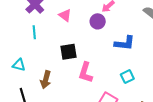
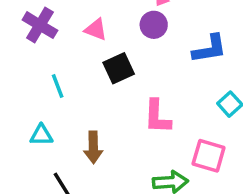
cyan line: (34, 32) -> (58, 86), moved
black square: (69, 52) -> (119, 68), moved

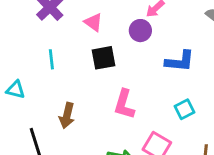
cyan triangle: (41, 135) -> (16, 90), moved

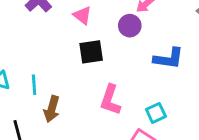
cyan line: (51, 59) -> (34, 85), moved
cyan square: (184, 109) -> (156, 113), moved

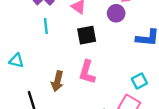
cyan line: (34, 85) -> (46, 26), moved
pink L-shape: (110, 100) -> (87, 72), moved

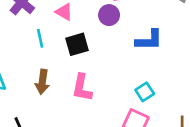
cyan line: (46, 26) -> (40, 38), moved
brown arrow: (57, 81) -> (42, 82), moved

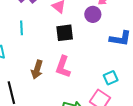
cyan line: (40, 38) -> (22, 28), moved
brown arrow: (42, 82) -> (37, 70), moved

